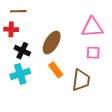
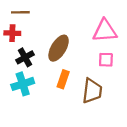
black cross: (22, 51) -> (25, 57), turned 35
orange rectangle: (56, 70) -> (63, 79), turned 56

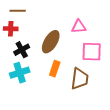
pink triangle: (105, 31) -> (79, 27), moved, size x0.7
pink square: (106, 60) -> (92, 52), size x1.5

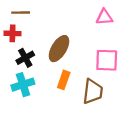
pink triangle: (79, 27) -> (104, 17), moved

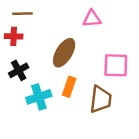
pink triangle: (104, 17) -> (92, 19), moved
black cross: (25, 58) -> (19, 70), moved
cyan cross: (23, 85) -> (39, 97), moved

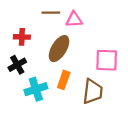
brown line: (22, 14) -> (51, 13), moved
pink triangle: (92, 19) -> (74, 20), moved
red cross: (14, 36) -> (22, 37), moved

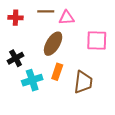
red cross: (22, 37) -> (16, 18), moved
pink square: (107, 60) -> (97, 41), moved

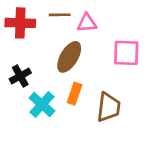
red cross: (16, 18) -> (20, 23), size x1.5
cyan cross: (32, 80) -> (42, 104), turned -30

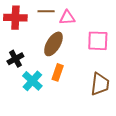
brown trapezoid: (109, 107) -> (100, 84), moved

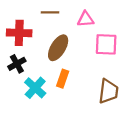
red cross: (15, 18) -> (19, 33), moved
pink triangle: (67, 18) -> (86, 19), moved

